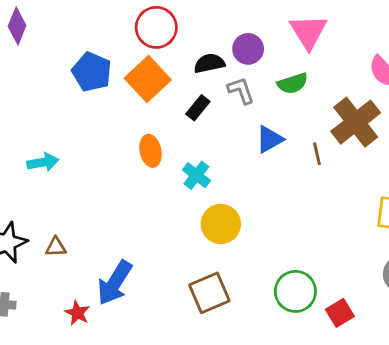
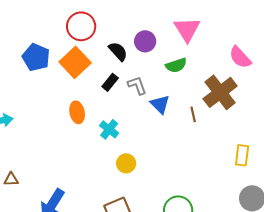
black semicircle: (209, 63) -> (118, 51), turned 60
gray L-shape: (241, 91) -> (137, 85), moved
blue triangle: (270, 139) -> (160, 104), turned -45
yellow circle: (221, 224) -> (126, 163), size x0.7

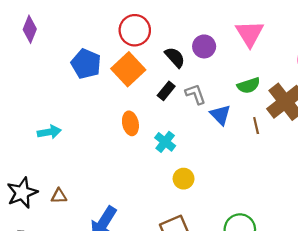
green semicircle: (176, 65) -> (249, 85), moved

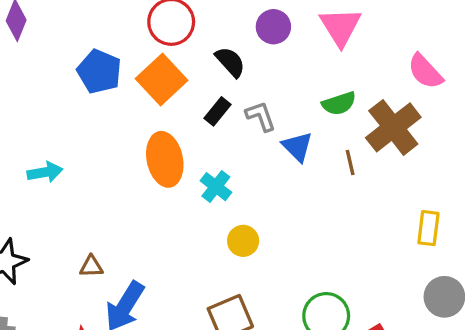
purple circle: (204, 46) -> (273, 27), moved
orange ellipse: (130, 123) -> (165, 159), size x1.5
brown triangle: (59, 196) -> (91, 266), moved

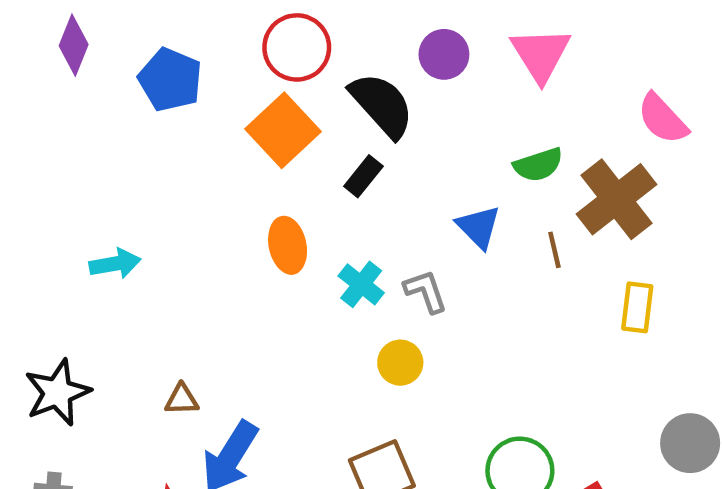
black semicircle: (230, 62) -> (382, 105), size x1.5
blue pentagon: (99, 71) -> (170, 80), moved
gray L-shape: (261, 116) -> (426, 291), moved
orange ellipse: (165, 159) -> (288, 245), size x0.7
yellow rectangle: (428, 228) -> (637, 307), moved

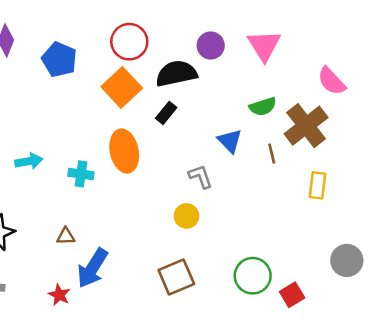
black semicircle: (382, 105) -> (176, 73), turned -60
orange ellipse: (288, 245) -> (124, 151), size x1.4
cyan cross: (361, 284) -> (81, 174), moved, turned -30

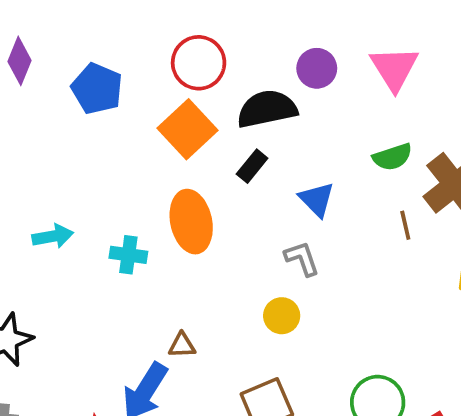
blue triangle: (230, 141) -> (317, 199), moved
brown triangle: (66, 236) -> (182, 345), moved

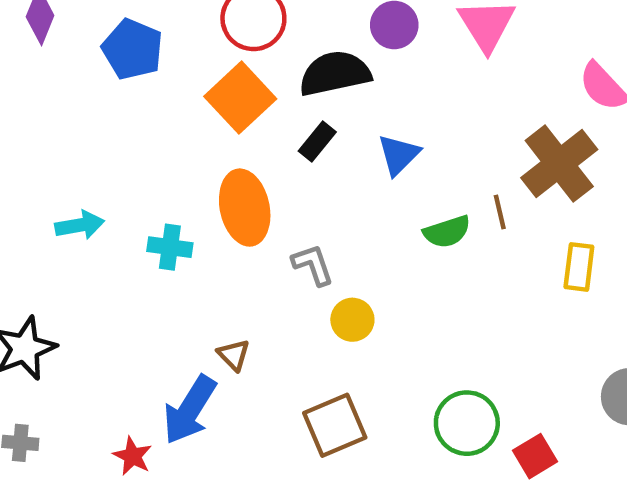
green semicircle: (392, 157) -> (447, 232), moved
blue triangle: (317, 199) -> (399, 155), moved, turned 30
gray L-shape: (302, 258) -> (313, 265), moved
brown triangle: (182, 345) -> (234, 355), turned 48

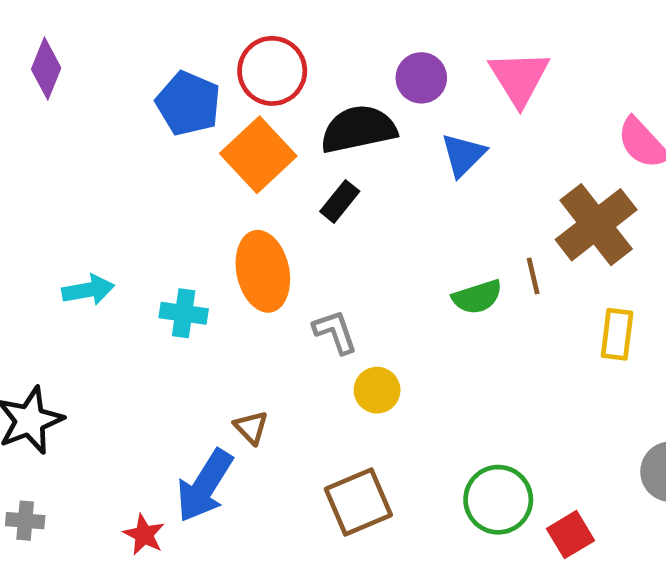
blue pentagon: (132, 49) -> (188, 104), moved
blue triangle: (399, 155) -> (463, 155), moved

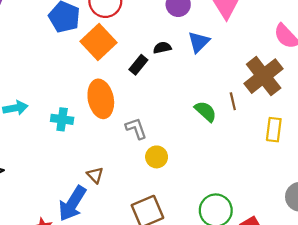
black semicircle: (358, 129) -> (162, 48), moved, size x0.5
green semicircle: (477, 297) -> (205, 111), turned -120

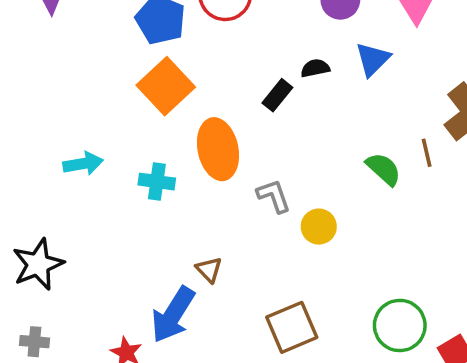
orange square: (98, 42) -> (166, 86), moved
yellow circle: (157, 157) -> (319, 227), moved

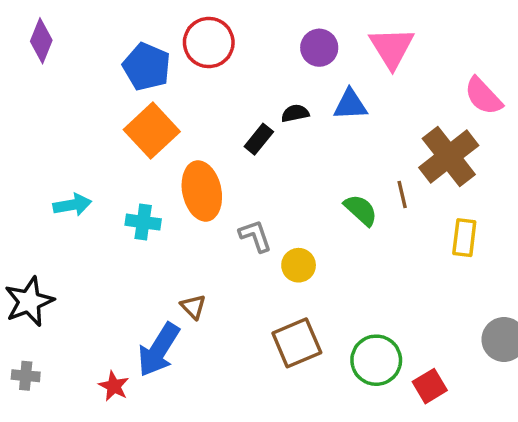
blue triangle: (373, 59) -> (350, 105), turned 42
brown square: (292, 327) -> (297, 343), moved

